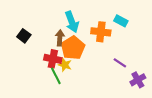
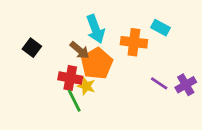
brown arrow: (60, 38) -> (80, 50), turned 126
purple cross: (138, 80) -> (186, 85), moved

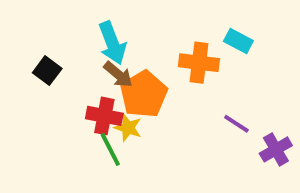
cyan arrow: (95, 29) -> (112, 43), moved
purple cross: (186, 85) -> (276, 149), moved

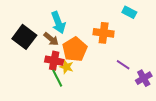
cyan rectangle: (238, 41) -> (129, 12), moved
black square: (47, 71) -> (24, 37), size x1.6
brown arrow: (118, 75) -> (51, 39), moved

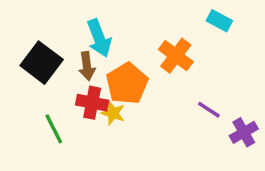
orange cross: (104, 33) -> (176, 56), turned 30
brown arrow: (51, 39) -> (87, 66), turned 42
green line: (57, 78) -> (54, 129), moved

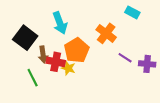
brown arrow: (87, 66) -> (43, 54), moved
purple line: (209, 110) -> (125, 58), moved
purple cross: (244, 132) -> (147, 64), moved, turned 35

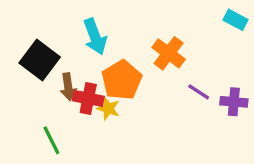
cyan rectangle: (132, 12) -> (236, 20), moved
green line: (33, 78) -> (51, 140), moved

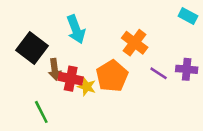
orange pentagon: (122, 80) -> (112, 76), moved
purple cross: (234, 102) -> (187, 69), moved

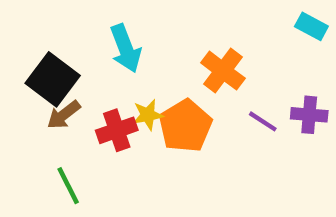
brown arrow: (55, 69) -> (64, 115), moved, turned 60
red cross: (71, 79) -> (117, 130), turned -30
yellow star: (87, 87) -> (148, 115), moved, turned -30

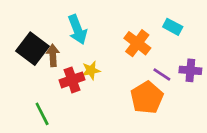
cyan rectangle: (311, 26) -> (173, 27), moved
brown arrow: (64, 115) -> (53, 55), moved, turned 125
orange pentagon: (185, 126) -> (147, 98), moved

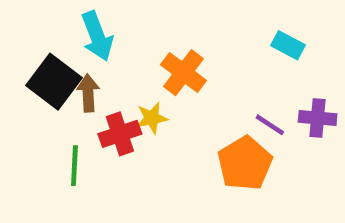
cyan arrow: (77, 30) -> (97, 36), moved
orange cross: (137, 43) -> (183, 73), moved
green line: (42, 114) -> (74, 166), moved, turned 30

